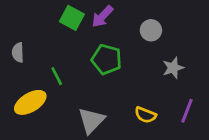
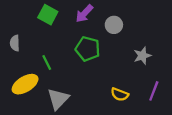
green square: (72, 18) -> (48, 15), moved
gray circle: (151, 30) -> (114, 25), moved
gray triangle: (91, 120) -> (58, 99), moved

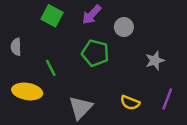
yellow ellipse: (25, 84) -> (27, 91), turned 40
gray triangle: (58, 99) -> (80, 108), moved

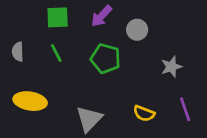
green square: (52, 16) -> (58, 17), turned -30
green line: (51, 68) -> (56, 53), moved
purple line: (167, 99) -> (185, 109), turned -40

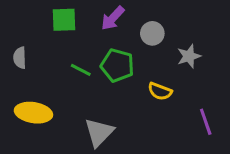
green line: (56, 53) -> (81, 70), moved, turned -36
gray star: (171, 67) -> (189, 56), moved
yellow semicircle: (144, 113) -> (160, 91), moved

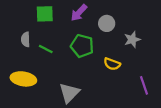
gray semicircle: (20, 58) -> (26, 39), moved
green line: (81, 70) -> (46, 49), moved

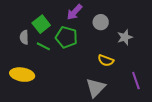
green square: (45, 14) -> (41, 24), moved, turned -36
green pentagon: (82, 46) -> (66, 37), moved
gray triangle: (69, 93) -> (96, 88), moved

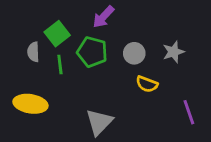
gray circle: (101, 22) -> (134, 53), moved
green line: (43, 46) -> (60, 65), turned 56
gray triangle: (96, 88) -> (99, 122), moved

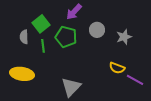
gray circle: (134, 53) -> (97, 30), moved
yellow semicircle: (147, 84) -> (117, 68), moved
purple line: (189, 112) -> (135, 80), turned -42

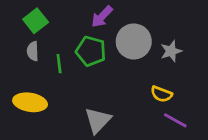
green square: (41, 24) -> (36, 21), moved
gray circle: (97, 30) -> (134, 41), size x1.6
purple line: (135, 80) -> (175, 120), moved

